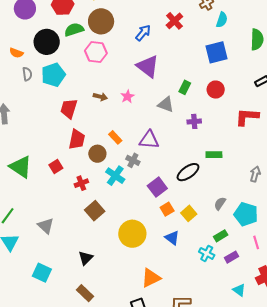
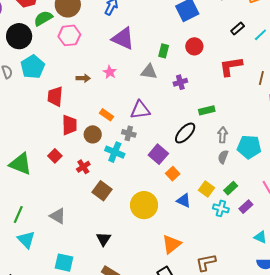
gray arrow: (255, 174) -> (223, 135), moved
yellow square: (189, 213) -> (207, 189), moved
cyan pentagon: (246, 214) -> (249, 147), moved

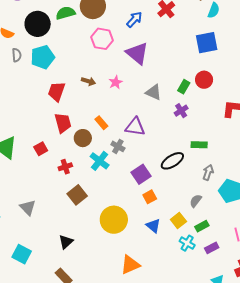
pink hexagon: (69, 35) -> (102, 39), moved
green rectangle: (164, 51) -> (184, 87), moved
purple cross: (180, 82) -> (181, 111), turned -32
red trapezoid: (69, 125) -> (63, 123), turned -30
gray semicircle: (223, 157) -> (196, 201), moved

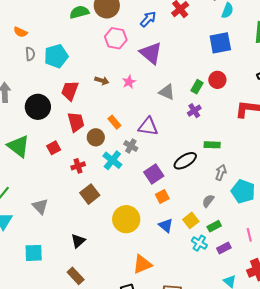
black circle: (38, 24) -> (38, 107), moved
cyan square: (22, 254) -> (34, 253), turned -30

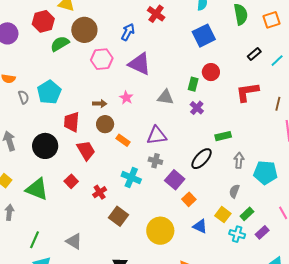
brown circle: (96, 137) -> (105, 124), moved
gray cross: (131, 146) -> (155, 161), moved

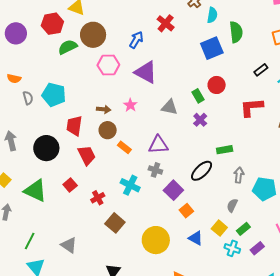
green semicircle: (241, 14) -> (236, 32), moved
green rectangle: (193, 84) -> (198, 96), turned -48
cyan pentagon: (49, 92) -> (54, 95), turned -30

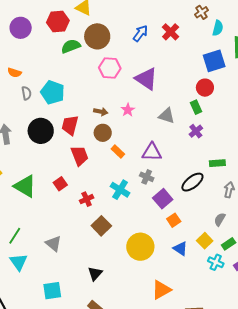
blue arrow: (136, 40) -> (140, 33), moved
red circle: (217, 85) -> (205, 88), moved
black circle: (46, 148) -> (41, 131), moved

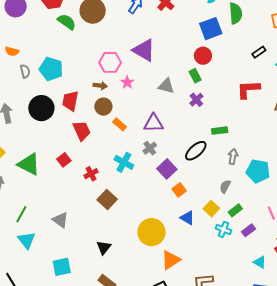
green semicircle: (71, 46) -> (67, 22), turned 60
pink hexagon: (110, 68) -> (110, 62), moved
gray cross: (147, 177) -> (150, 148), turned 32
yellow circle: (140, 247) -> (152, 232), moved

